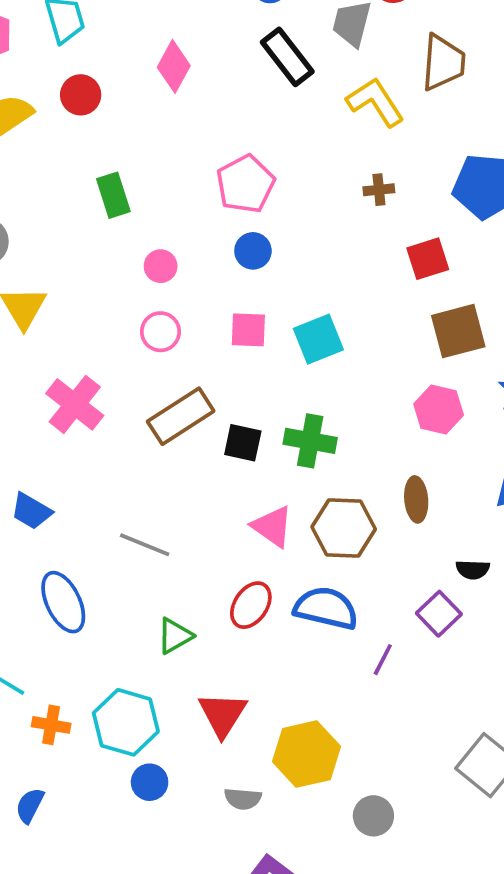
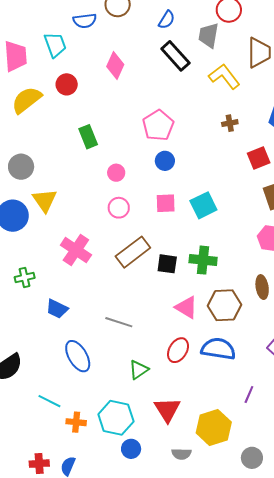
purple line: (383, 660) -> (249, 394), moved

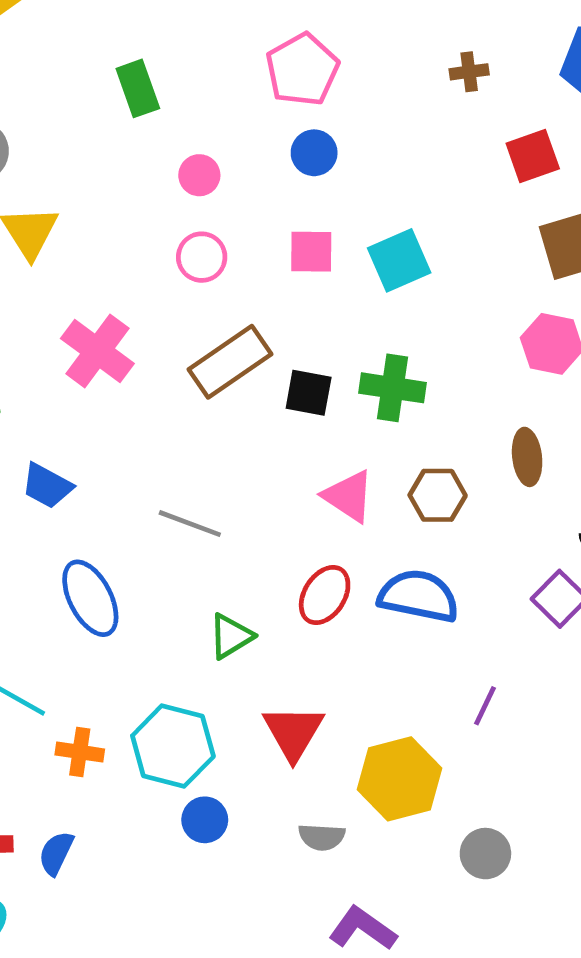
brown hexagon: (224, 305) -> (438, 495), size x0.7

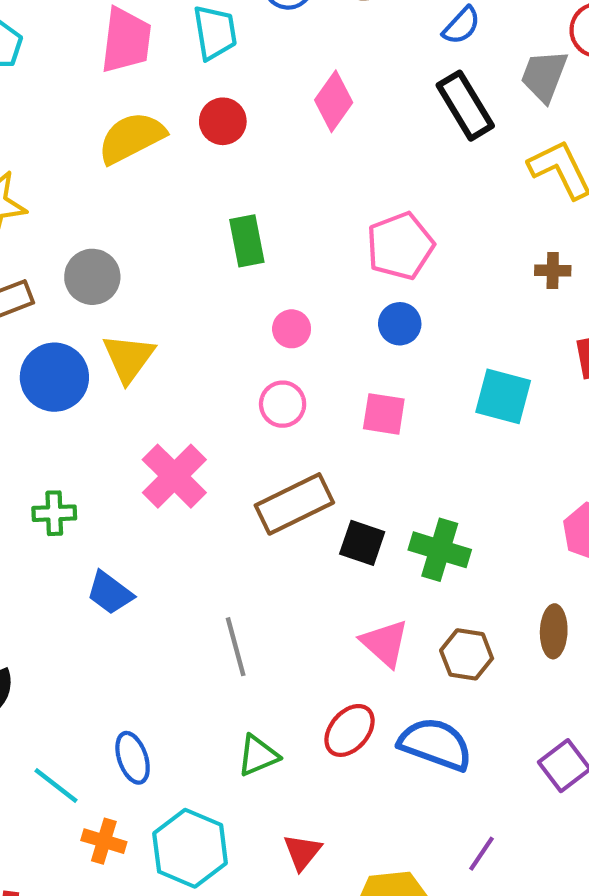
cyan square: (399, 260) -> (503, 396), moved, turned 30
gray line: (190, 524) -> (236, 647), turned 46
blue ellipse: (90, 598) -> (133, 758), moved, size x0.7
red triangle: (293, 732) -> (302, 852), size x0.7

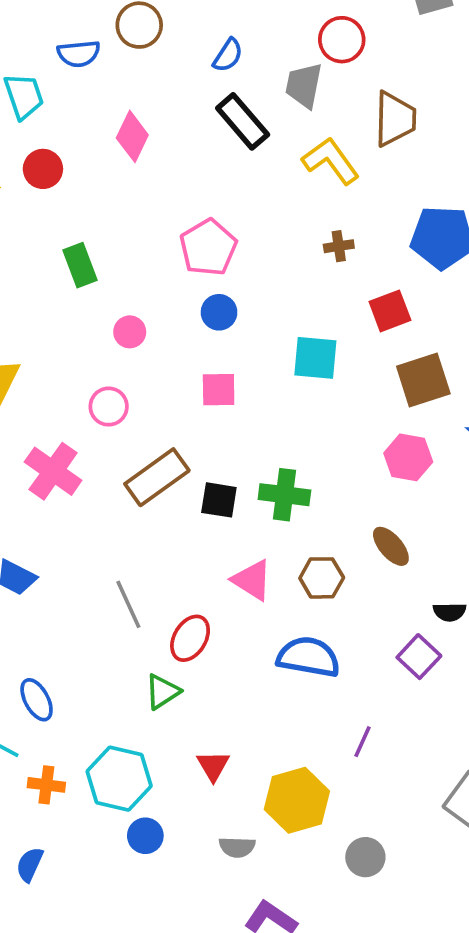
pink circle: (283, 404) -> (109, 407), moved
brown ellipse: (554, 631) -> (391, 546), turned -33
red ellipse: (350, 730) -> (190, 638), moved
blue ellipse: (133, 758) -> (37, 700), moved

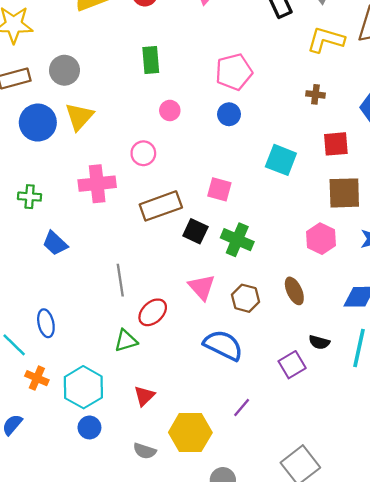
yellow L-shape: (331, 161) -> (326, 40), turned -54
pink square: (219, 390) -> (219, 189), moved
pink cross: (53, 471) -> (97, 184), turned 33

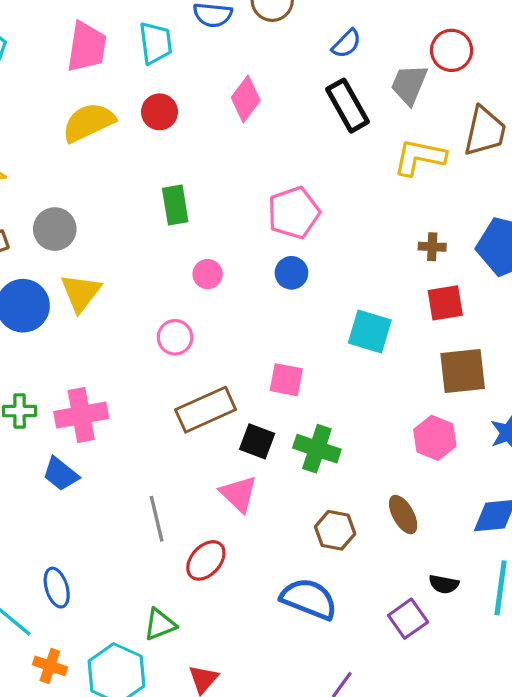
brown cross: (315, 94) -> (432, 247), moved
pink cross: (97, 184) -> (81, 415), moved
pink triangle: (202, 287) -> (239, 494), moved
green triangle: (126, 341) -> (160, 624), moved

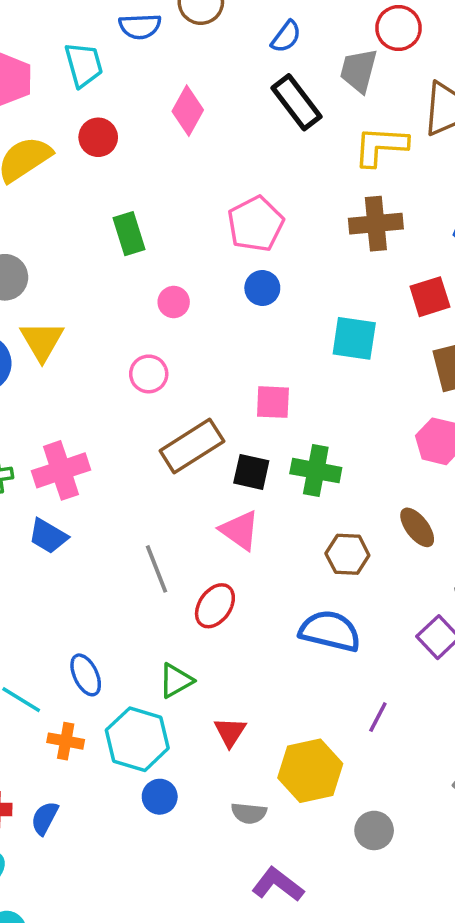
brown cross: (432, 247) -> (376, 224), moved, size x1.8
blue ellipse: (57, 588) -> (86, 675), moved

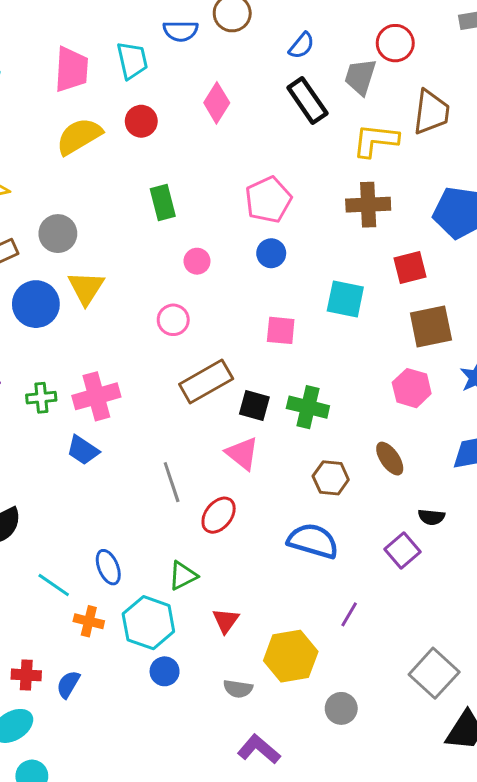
pink square: (273, 402) -> (281, 330), moved

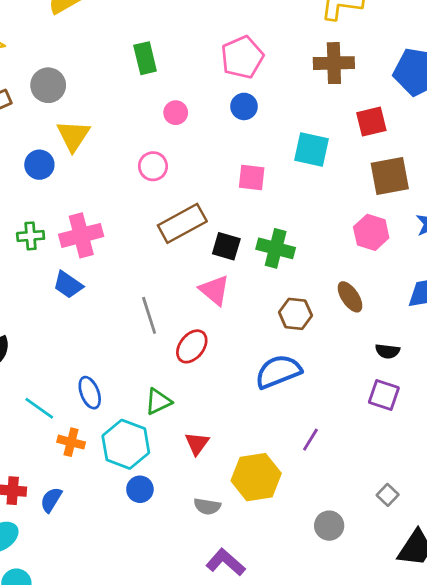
blue circle: (36, 304) -> (39, 165), moved, size x0.7
blue semicircle: (313, 541) -> (278, 372), turned -39
purple square: (403, 551) -> (384, 395), moved, turned -32
gray square: (434, 673) -> (388, 495), size x0.5
gray circle: (341, 708) -> (329, 526), moved

